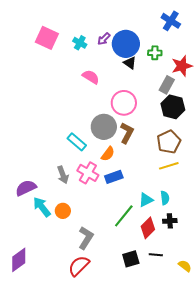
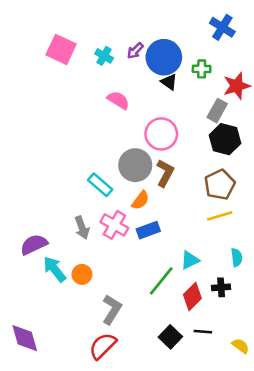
cyan semicircle: (165, 198) -> (237, 257), moved
black square: (131, 259) -> (170, 337), turned -30
purple diamond: (19, 260) -> (25, 338), turned -70

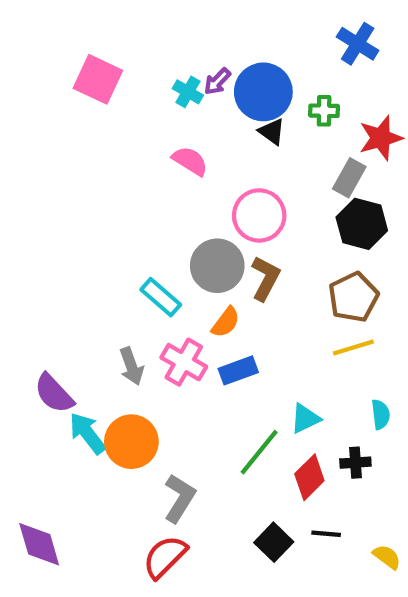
cyan cross: (104, 56) -> (188, 92), moved
purple semicircle: (34, 244) -> (54, 393), turned -108
orange circle: (82, 274) -> (131, 442), size x1.6

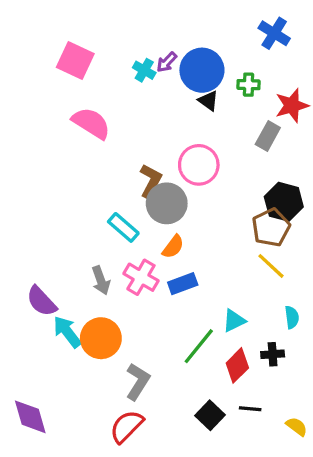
pink semicircle: (190, 161) -> (91, 123), moved, size x1.4
black hexagon: (362, 224) -> (284, 202), moved
brown L-shape: (265, 278) -> (151, 181), moved
yellow line: (353, 347) -> (271, 266), turned 60

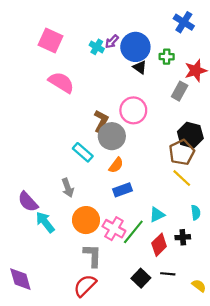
pink cross: (141, 277) -> (114, 229), moved
orange circle: (101, 338) -> (86, 220), moved
gray L-shape: (138, 382) -> (92, 256), turned -30

